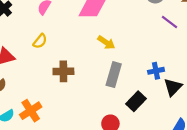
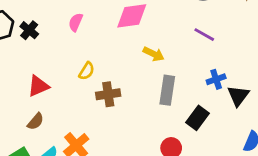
purple line: (169, 22) -> (204, 35), moved
yellow semicircle: (40, 41) -> (87, 71), moved

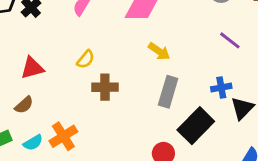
purple line: (204, 35) -> (230, 40), moved
black rectangle: (197, 118) -> (196, 126), size x1.4

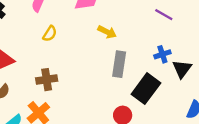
yellow semicircle: (86, 59) -> (50, 34), moved
brown cross: (105, 87) -> (47, 80), moved

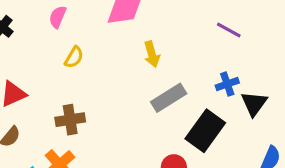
yellow arrow: (107, 32) -> (152, 54), turned 48
gray rectangle: (119, 64) -> (169, 98), turned 50

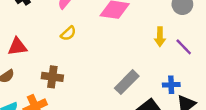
yellow arrow: (152, 54) -> (160, 37), moved
gray rectangle: (169, 98) -> (127, 82), turned -30

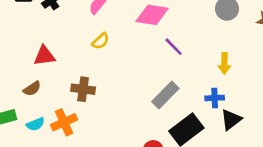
yellow arrow: (160, 37) -> (224, 63), moved
purple line: (184, 47) -> (174, 47), moved

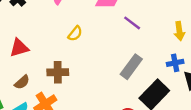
yellow semicircle: (101, 41) -> (75, 34), moved
brown semicircle: (32, 89) -> (22, 82), moved

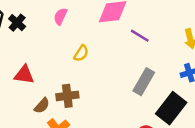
red triangle: (19, 48) -> (24, 75), turned 30
brown semicircle: (22, 82) -> (42, 106), moved

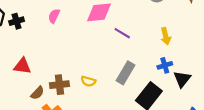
black cross: (17, 23) -> (17, 21), turned 32
yellow semicircle: (81, 53) -> (88, 81), moved, turned 72

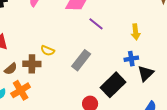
gray rectangle: (125, 73) -> (81, 60), moved
yellow semicircle: (88, 81) -> (48, 51), moved

